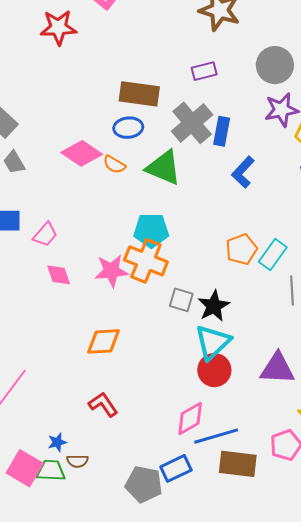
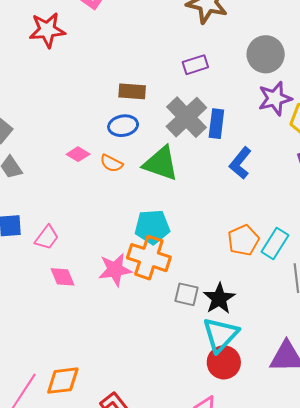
brown rectangle: (139, 94) -> (132, 91), size x0.7
pink diamond: (82, 153) -> (78, 154), size x0.6
orange diamond: (104, 341) -> (63, 381), moved

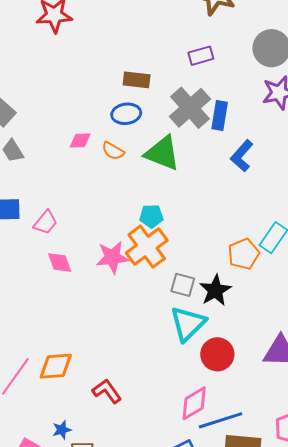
pink diamond: (78, 154) -> (80, 140), turned -35
cyan pentagon: (152, 227) -> (151, 216), size x0.7
orange pentagon: (243, 240) -> (244, 254), moved
orange cross: (149, 258) -> (147, 247), turned 33
cyan triangle: (220, 335) -> (188, 324), moved

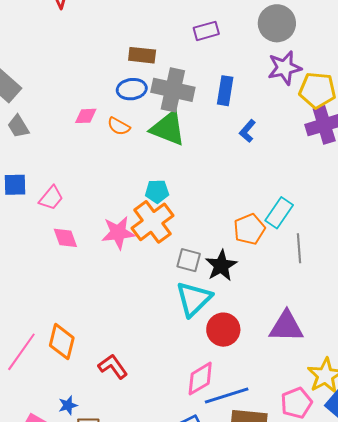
gray cross: (190, 108) -> (173, 90), moved, turned -36
blue L-shape: (242, 156) -> (247, 131), size x0.7
orange diamond: (56, 366) -> (62, 342), turned -72

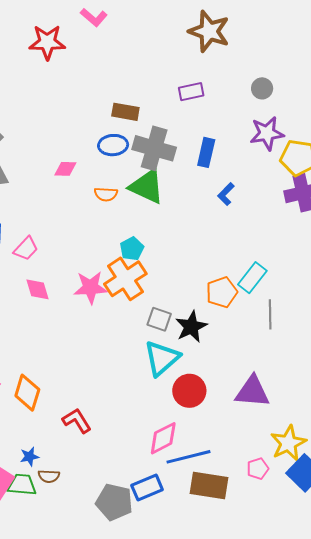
gray circle: (277, 23) -> (262, 88), size x0.6
orange semicircle: (119, 126) -> (106, 194), moved, turned -30
cyan pentagon: (157, 191) -> (132, 249), turned -30
pink pentagon: (296, 403) -> (258, 469), size x0.7

